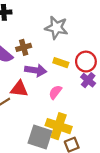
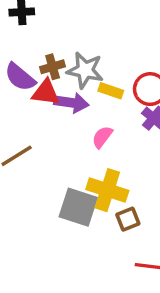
gray star: (56, 28) -> (85, 70), moved
red triangle: (19, 89) -> (46, 92), moved

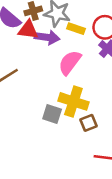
pink semicircle: (102, 137) -> (70, 63), size x1.5
gray square: (78, 207) -> (52, 114), size x0.7

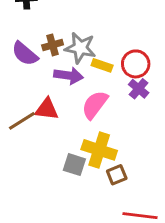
red triangle: (28, 30) -> (47, 109), moved

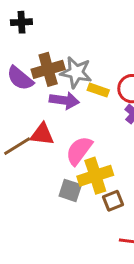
brown cross: (53, 45) -> (48, 69), size x1.5
pink semicircle: (95, 105) -> (79, 151), moved
yellow cross: (99, 150) -> (95, 176), turned -36

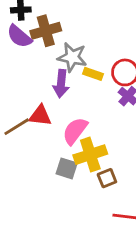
brown cross: (48, 69) -> (46, 31), moved
purple semicircle: (20, 78) -> (19, 36), moved
purple arrow: (64, 100) -> (61, 84), turned 88

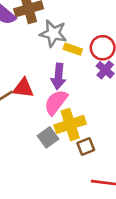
purple arrow: (61, 84) -> (58, 76), moved
gray square: (67, 168) -> (48, 137), turned 36

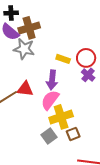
gray star: (53, 33) -> (24, 49), moved
gray square: (48, 137) -> (49, 136), moved

